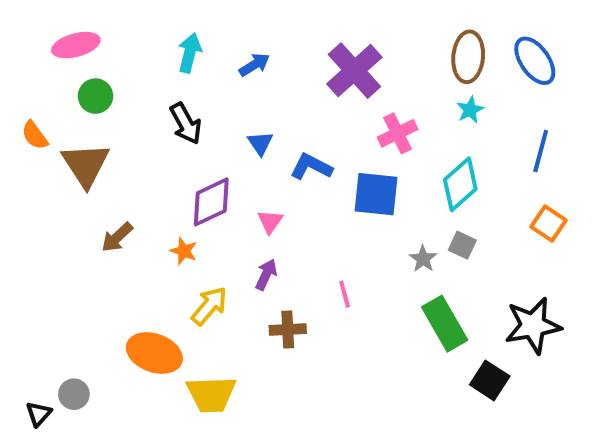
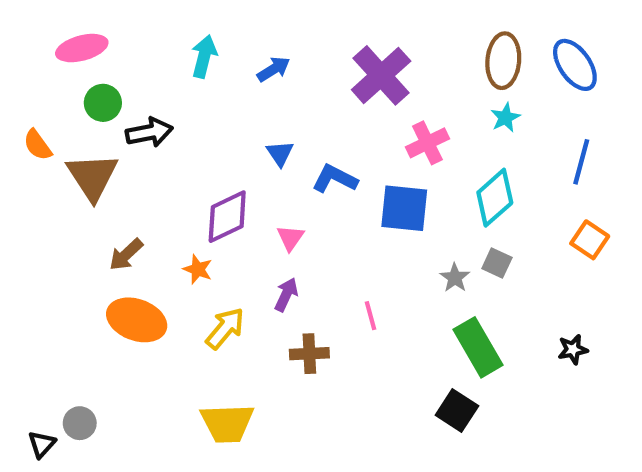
black arrow: (186, 124) -> (149, 132), moved, turned -72
black star: (533, 326) -> (573, 349), size x0.5
orange ellipse: (154, 353) -> (137, 320), moved
black square: (490, 380) -> (457, 411), moved

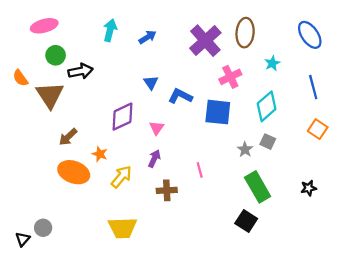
brown ellipse: (503, 61) -> (245, 33), moved
blue line: (581, 162) -> (313, 87), turned -30
orange star: (198, 269) -> (100, 154), moved

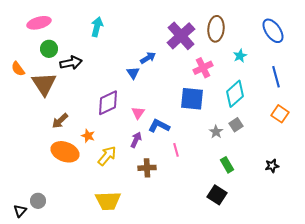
blue arrow: (147, 37) -> (148, 58), moved
blue L-shape: (180, 96) -> (159, 126), moved
gray square: (268, 142) -> (236, 125), turned 32
green rectangle: (258, 187) -> (227, 165), size x0.6

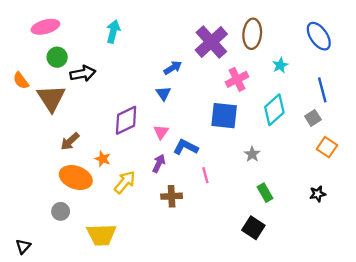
blue triangle: (133, 73) -> (163, 93), moved
orange square: (280, 114) -> (327, 147), moved
gray square: (236, 125) -> (313, 118), moved
gray circle: (38, 201) -> (61, 211), moved
yellow trapezoid: (108, 201) -> (101, 235), moved

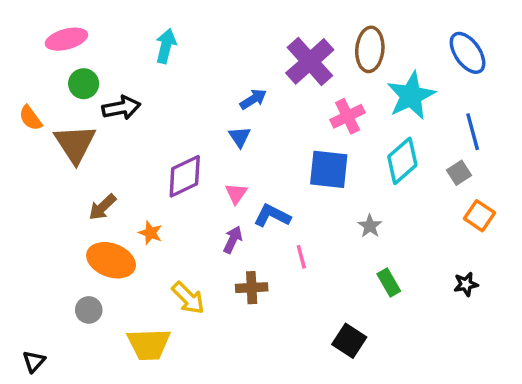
cyan star: (280, 65) -> (411, 96), size x2.0
yellow arrow: (125, 182) -> (188, 298), moved, turned 95
black square: (253, 228) -> (349, 341), moved

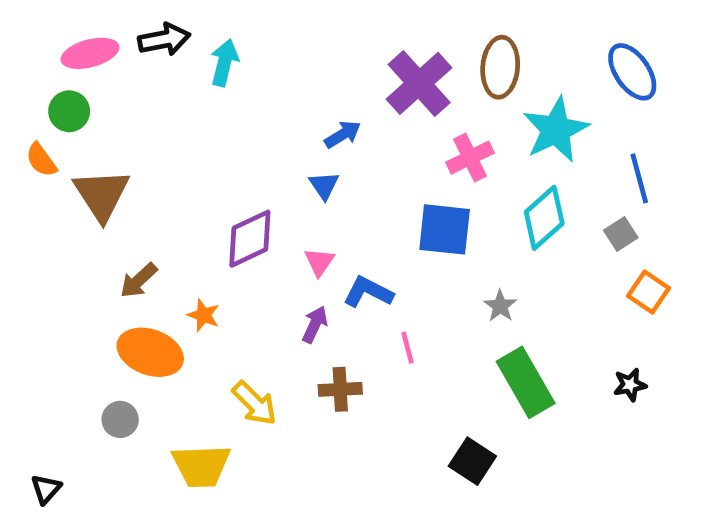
green circle: (84, 84) -> (69, 111), moved
black arrow: (121, 108) -> (164, 39), moved
green rectangle: (389, 283) -> (526, 382), size x1.8

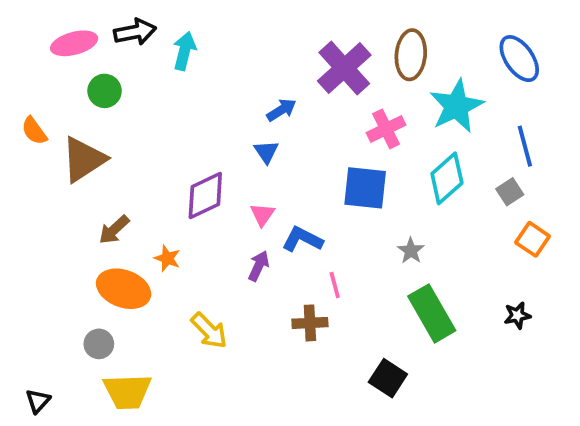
green circle: (69, 111) -> (105, 91), moved
brown triangle: (102, 195) -> (84, 159), turned 30
brown cross: (340, 389) -> (310, 323), moved
yellow trapezoid: (201, 466) -> (127, 391), moved

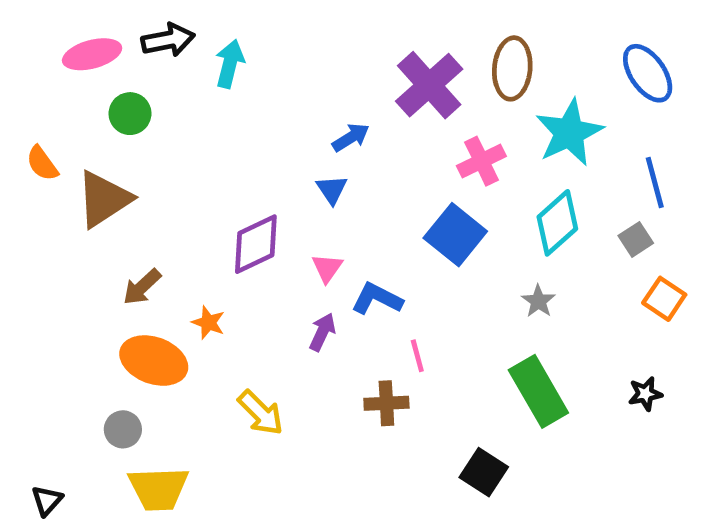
blue square: (365, 188) -> (455, 235), turned 33
gray star: (411, 251) -> (538, 301), moved

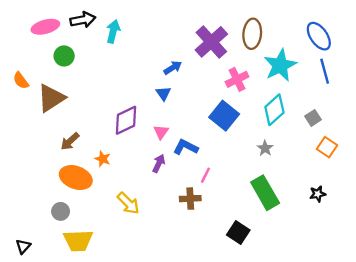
blue line: (655, 182) -> (325, 71), moved
pink line: (417, 356) -> (205, 175), turned 42

